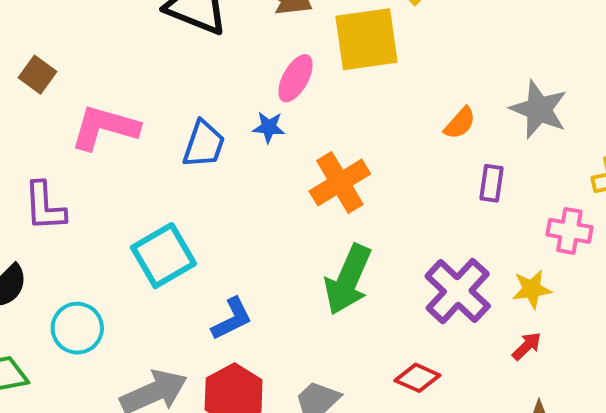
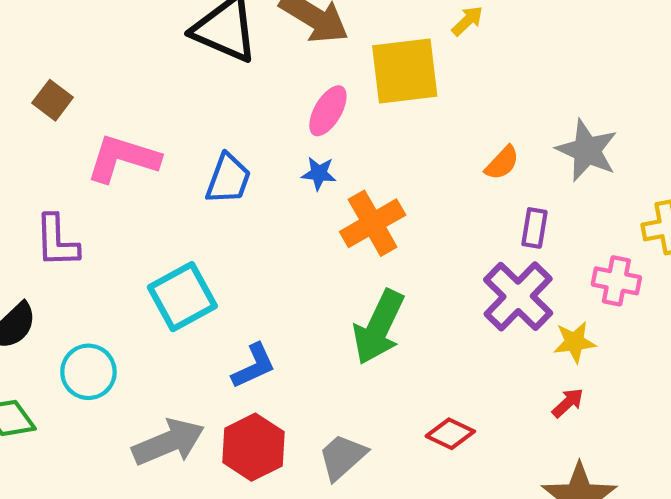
blue star: (269, 127) -> (319, 173), moved
purple cross: (458, 291) -> (518, 296), moved

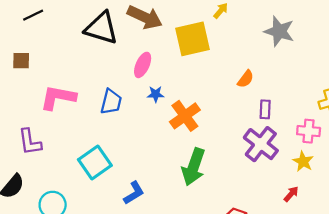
brown square: (53, 100) -> (21, 61), moved, turned -30
pink ellipse: (328, 111) -> (143, 65), moved
gray star: (587, 150) -> (279, 31), moved
yellow star: (575, 342) -> (303, 161), moved, turned -30

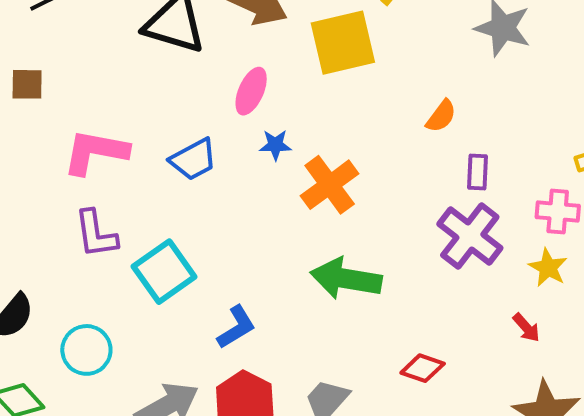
blue trapezoid: (111, 102) -> (193, 159), turned 48
purple L-shape: (30, 142) -> (96, 234), moved
green arrow: (194, 167) -> (346, 279), turned 81
red arrow: (291, 194) -> (526, 328), turned 98

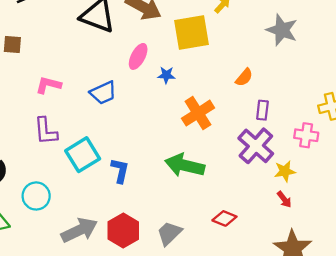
blue star: (275, 145) -> (166, 75), moved
pink L-shape: (95, 152) -> (48, 85), size x0.7
orange cross: (330, 185) -> (198, 113), moved
yellow star: (548, 268) -> (285, 171), moved, turned 30
blue L-shape: (236, 327) -> (120, 171), moved, turned -50

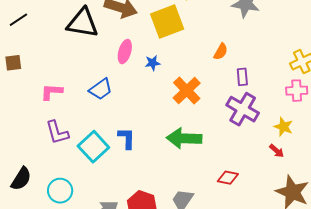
pink cross: (306, 135) -> (297, 91), moved
blue L-shape: (120, 171) -> (127, 138), moved
yellow star: (285, 171) -> (283, 127), moved, turned -30

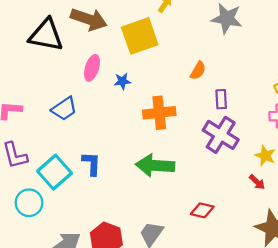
orange cross: (187, 91) -> (159, 113), turned 36
cyan circle: (60, 191) -> (29, 203), moved

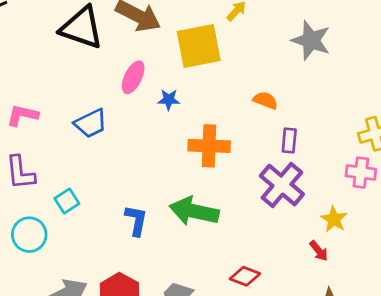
orange semicircle: (198, 71) -> (265, 100), turned -108
blue L-shape: (91, 164) -> (136, 220), moved
cyan square: (55, 172) -> (67, 201), size x0.6

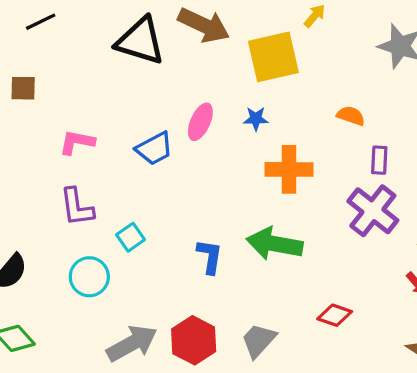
pink ellipse: (133, 77) -> (200, 122), moved
blue star: (169, 100) -> (256, 119), moved

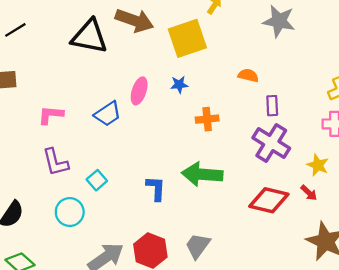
orange cross: (289, 169) -> (207, 119), size x0.7
red diamond: (335, 315) -> (269, 200), moved, size x1.6

